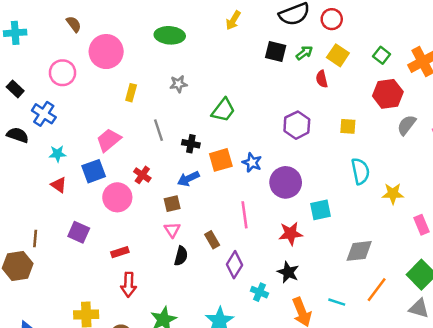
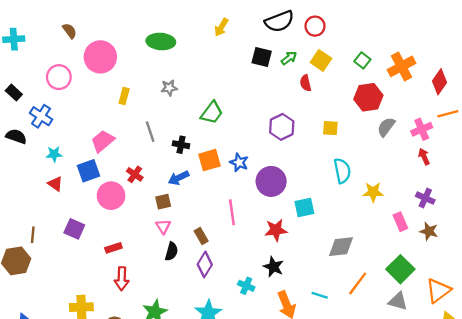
purple diamond: (235, 265) -> (205, 264), moved

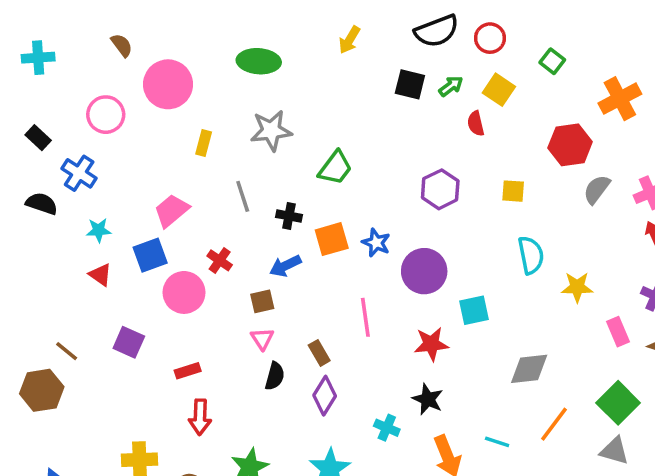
green square: (362, 60) -> (552, 61), moved
gray star: (169, 88) -> (271, 131), size x1.6
brown line: (33, 235) -> (67, 351), turned -56

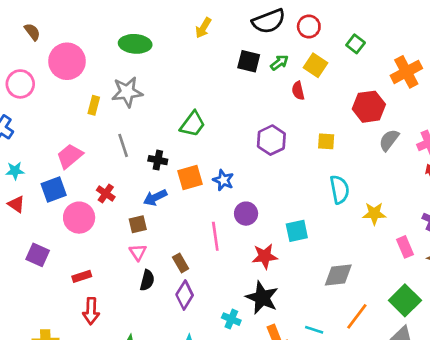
gray star: (271, 131) -> (127, 92), moved
purple circle: (424, 271) -> (246, 214), moved, size x0.7
black star: (428, 399) -> (262, 298), size x1.4

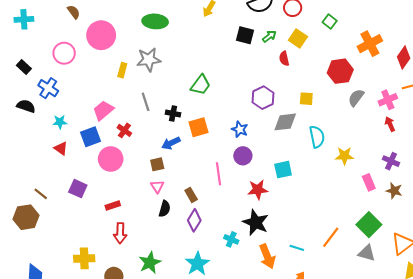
blue star: (223, 180) -> (240, 129), moved
red cross: (106, 193) -> (124, 130), moved
gray diamond: (338, 275) -> (285, 122), moved

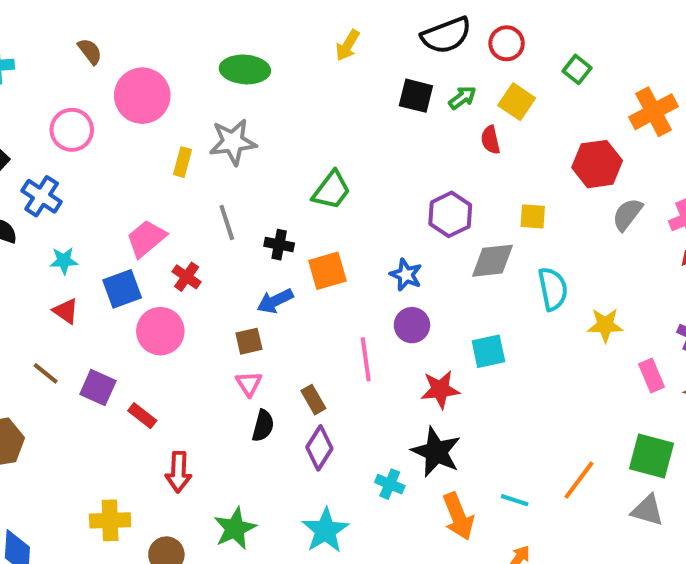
brown line: (41, 194) -> (46, 373), moved
red rectangle: (113, 206) -> (142, 416), moved, turned 56
green square: (369, 225) -> (651, 456), turned -30

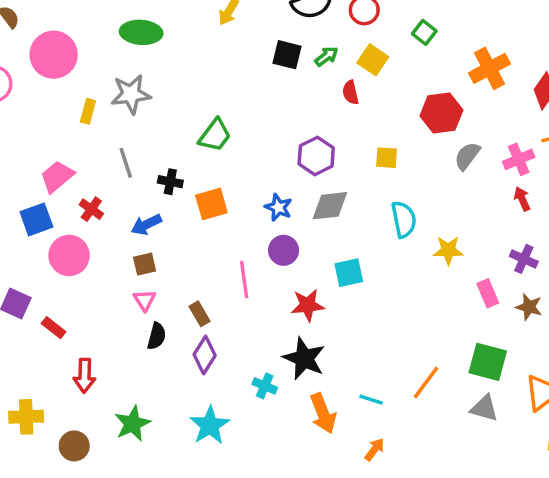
gray diamond: (492, 261) -> (330, 206), moved
blue arrow: (275, 301) -> (146, 225), moved

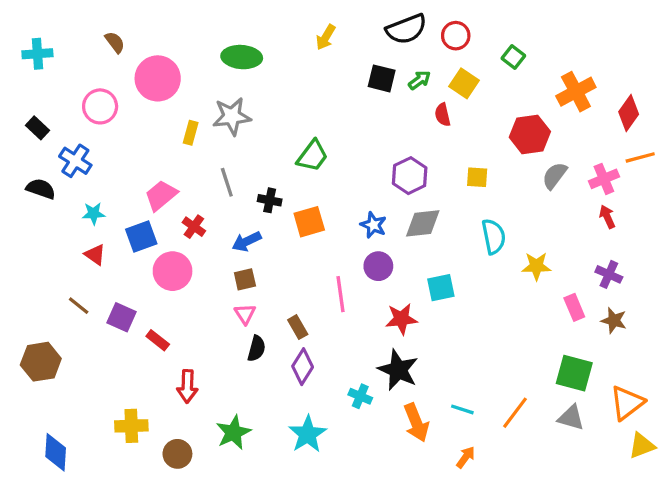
orange line: (426, 382) -> (515, 413), moved

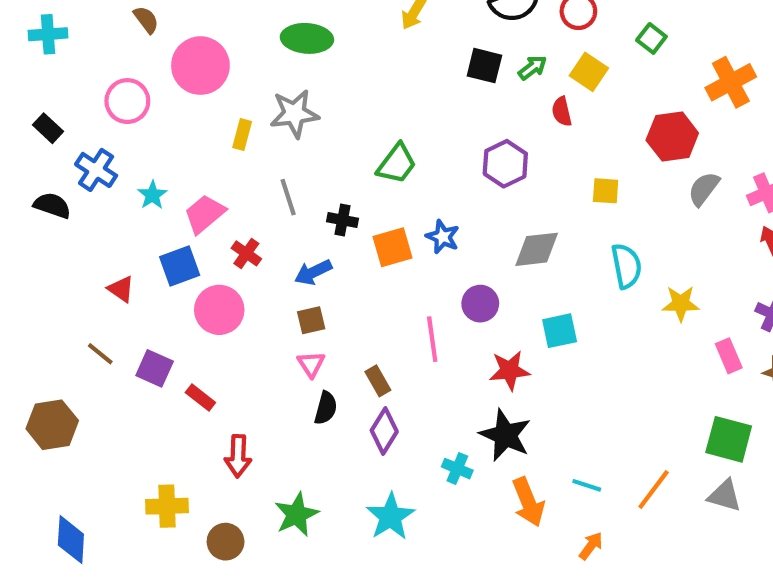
purple hexagon: (410, 176) -> (505, 164), moved
cyan star: (93, 213) -> (152, 195), moved, turned -30
blue star: (373, 225) -> (443, 237), moved

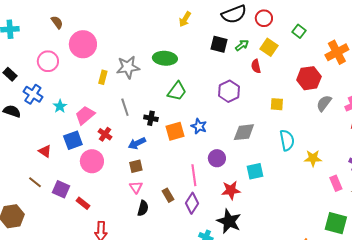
green ellipse: (307, 38) -> (165, 58), moved
purple diamond: (384, 431) -> (192, 203), moved

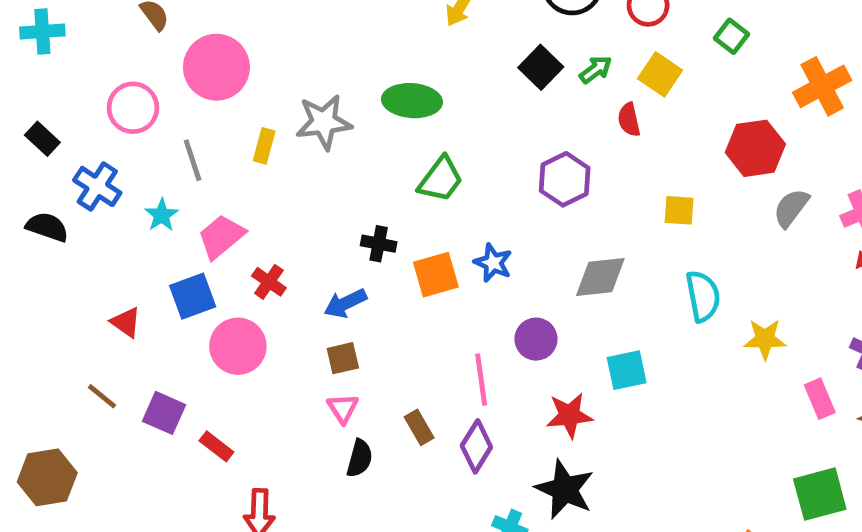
black square: (219, 44) -> (541, 67), turned 30
gray line: (125, 107) -> (193, 160), moved
green square: (336, 223) -> (820, 494), turned -30

